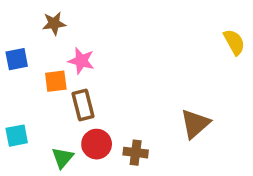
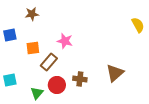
pink star: (81, 61) -> (65, 41), moved
brown rectangle: (83, 105) -> (49, 62), turned 54
brown cross: (136, 153) -> (80, 79), moved

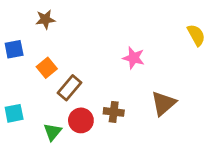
pink star: (65, 41) -> (134, 58), moved
orange square: (33, 48) -> (47, 68), turned -32

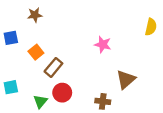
yellow semicircle: (196, 35) -> (151, 27), turned 42
brown cross: (114, 112) -> (103, 101), moved

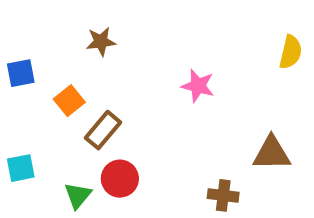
brown star: (35, 15) -> (101, 42), moved
brown triangle: (126, 79) -> (272, 153), moved, turned 40
brown cross: (103, 101) -> (223, 195), moved

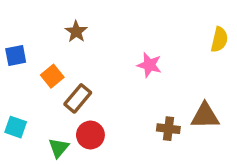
brown star: (101, 42) -> (76, 32), turned -30
cyan square: (21, 168) -> (16, 127), turned 30
brown cross: (223, 195) -> (168, 129), moved

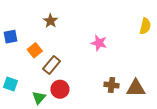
brown triangle: (205, 116) -> (136, 88), moved

